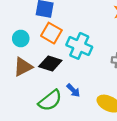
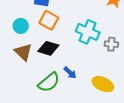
cyan cross: (79, 46) -> (88, 32), moved
brown triangle: (23, 67) -> (23, 52), turned -48

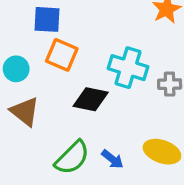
black diamond: (48, 48) -> (91, 99), moved
blue arrow: (70, 73) -> (112, 159), moved

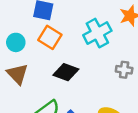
cyan cross: (128, 68) -> (97, 33), moved, turned 36

